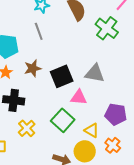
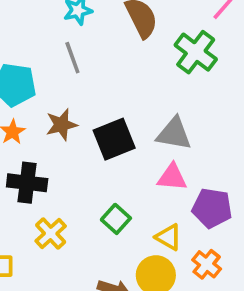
pink triangle: (79, 97) -> (172, 177), moved
green square: (63, 120) -> (116, 219), size x0.7

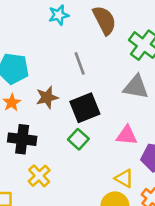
gray line: (72, 58) -> (80, 63), moved
gray triangle: (174, 134) -> (136, 87), moved
green square: (116, 219) -> (78, 139), moved

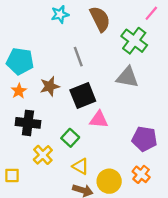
pink triangle: (127, 135) -> (99, 119), moved
green square: (78, 139) -> (70, 138), moved
yellow triangle: (124, 178) -> (81, 166), moved

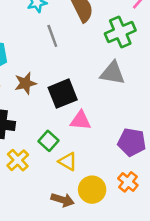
green cross: (134, 41) -> (120, 32), turned 30
gray line: (78, 57) -> (52, 36), moved
yellow triangle: (81, 166) -> (68, 161), moved

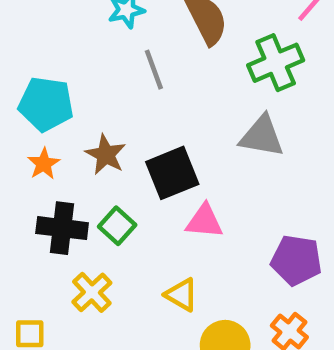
brown star: (25, 83) -> (106, 155), turned -30
green square: (49, 141) -> (117, 226), moved

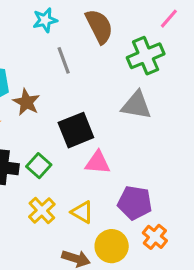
brown star: (106, 155) -> (26, 102), moved
purple pentagon: (296, 260) -> (135, 203), moved
yellow cross: (92, 292) -> (42, 211), moved

